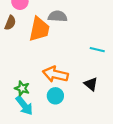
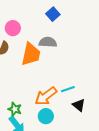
cyan line: (97, 50) -> (68, 89), moved, turned -32
orange arrow: (55, 74) -> (46, 96), turned -50

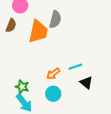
gray semicircle: (48, 42) -> (55, 19), turned 102
orange arrow: (46, 96) -> (53, 74), size x0.6

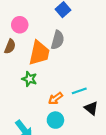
green star: (22, 87) -> (29, 79), moved

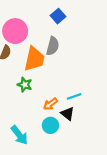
pink circle: (20, 25) -> (15, 31), size x1.5
black triangle: (91, 108) -> (68, 114), moved

